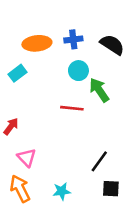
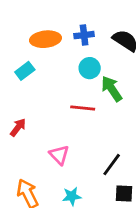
pink triangle: (27, 158) -> (59, 155), moved

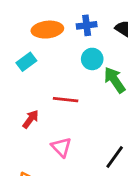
red line: (83, 108) -> (66, 100), moved
red arrow: (18, 127) -> (31, 119), moved

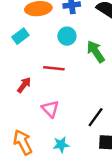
cyan circle: (92, 59) -> (67, 36), moved

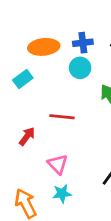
cyan circle: (67, 36) -> (80, 68), moved
cyan star: (61, 145) -> (62, 194), moved

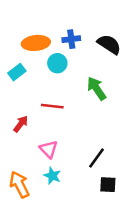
cyan circle: (80, 68) -> (57, 63), moved
cyan star: (62, 194) -> (52, 176), turned 30

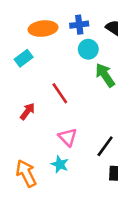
cyan circle: (57, 63) -> (88, 49), moved
red line: (52, 106) -> (60, 93), turned 50
pink triangle: (49, 149) -> (68, 137), moved

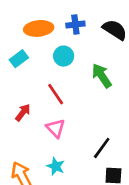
cyan circle: (88, 49) -> (64, 56), moved
pink triangle: (68, 137) -> (56, 128), moved

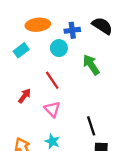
blue cross: (75, 25) -> (72, 30), moved
black line: (102, 148) -> (91, 126), turned -54

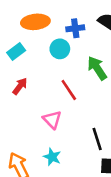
red line: (52, 80) -> (69, 90), moved
red arrow: (24, 96) -> (20, 86), moved

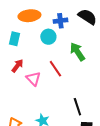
cyan rectangle: (16, 51) -> (14, 39), turned -40
pink triangle: (52, 120) -> (33, 79), moved

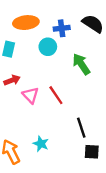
red arrow: (17, 66) -> (12, 80), turned 32
red line: (55, 69) -> (56, 95), moved

